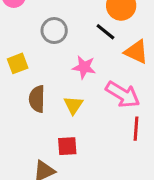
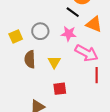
gray circle: (54, 31) -> (40, 31), moved
pink star: (84, 67) -> (69, 34), moved
red square: (67, 146) -> (60, 89), moved

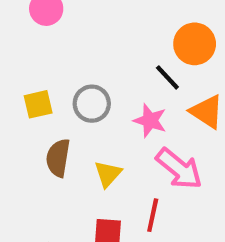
red line: (97, 75) -> (153, 215), moved

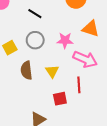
black line: (167, 77) -> (35, 14), moved

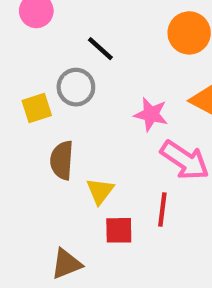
gray circle: (35, 40) -> (76, 87), moved
yellow triangle: (52, 71) -> (100, 191), moved

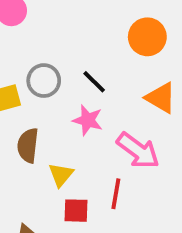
black line: (100, 49) -> (94, 82), moved
pink star: (151, 114) -> (88, 120), moved

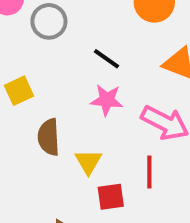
gray circle: (44, 81) -> (49, 21), moved

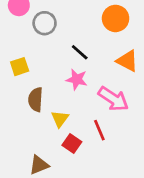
red line: (149, 172) -> (99, 130), turned -30
red square: (111, 197) -> (72, 144), turned 36

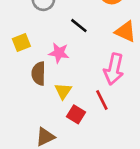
pink star: (77, 79) -> (59, 53), moved
pink arrow: (113, 99) -> (114, 69), turned 72

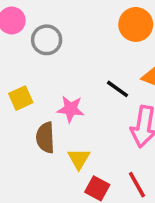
black line: (79, 26) -> (117, 89), moved
red line: (102, 100) -> (137, 185), moved

